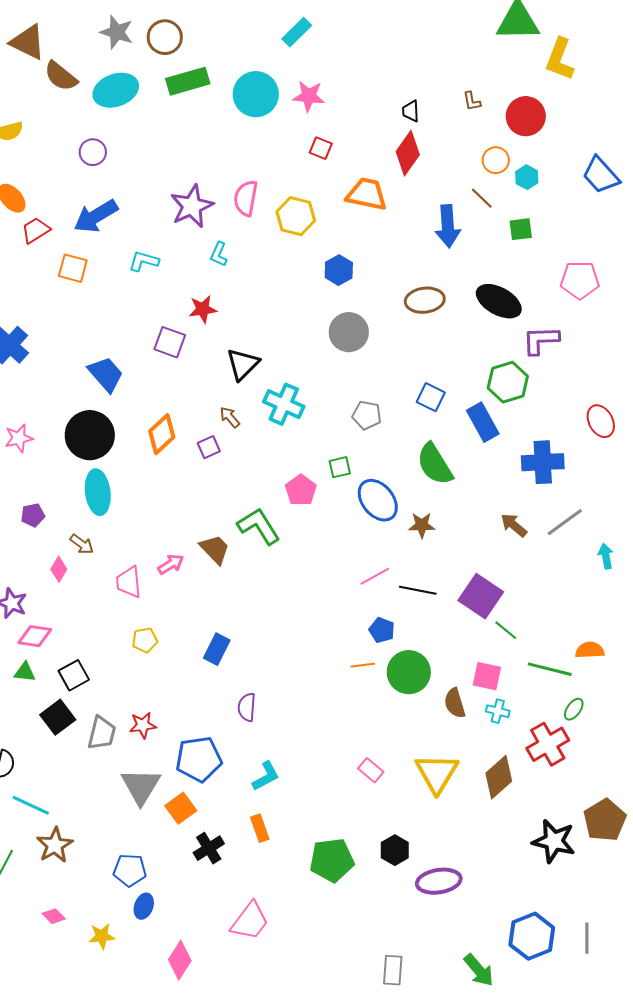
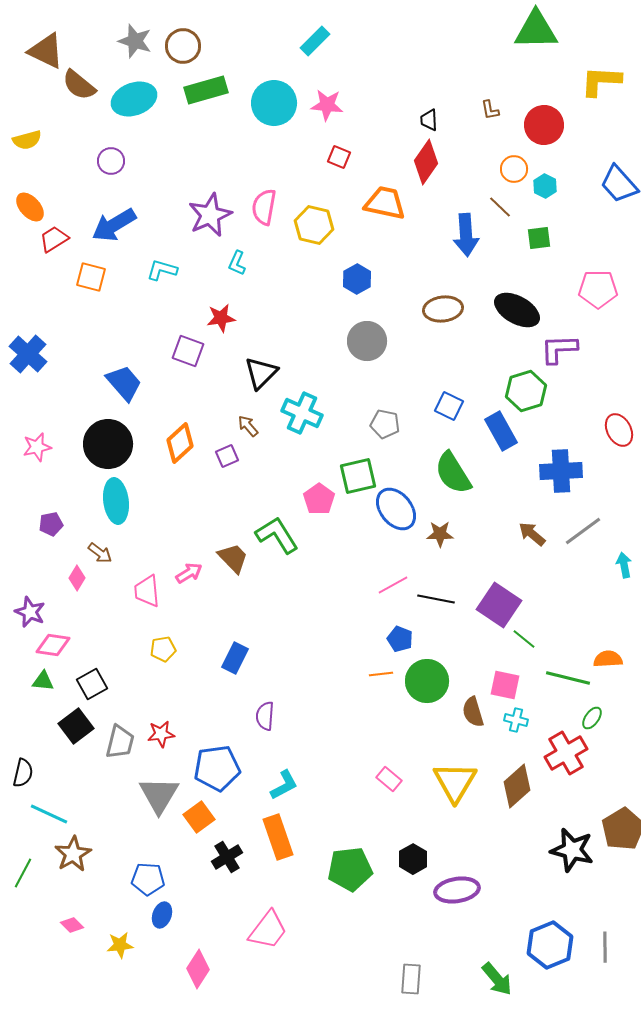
yellow L-shape: (560, 59) -> (601, 81), moved, turned 72
green square: (340, 467) -> (358, 476), size x1.6
orange rectangle: (260, 828) -> (278, 837), size x1.6

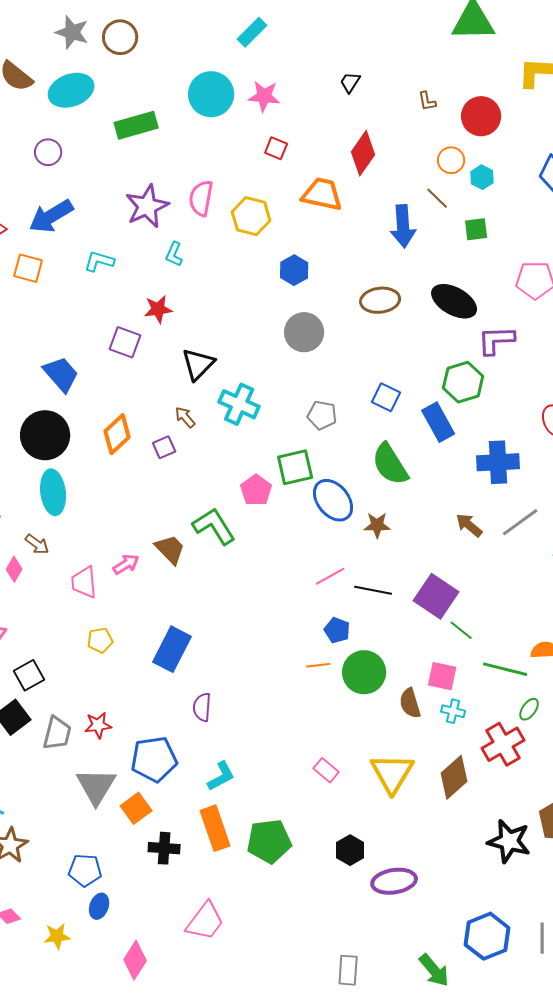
green rectangle: (206, 90) -> (136, 125), moved
black trapezoid: (429, 120) -> (350, 82), moved, turned 35
blue rectangle: (235, 658) -> (172, 649), size x1.4
black cross: (227, 857) -> (164, 848), turned 36
green pentagon: (350, 869) -> (269, 841), moved

